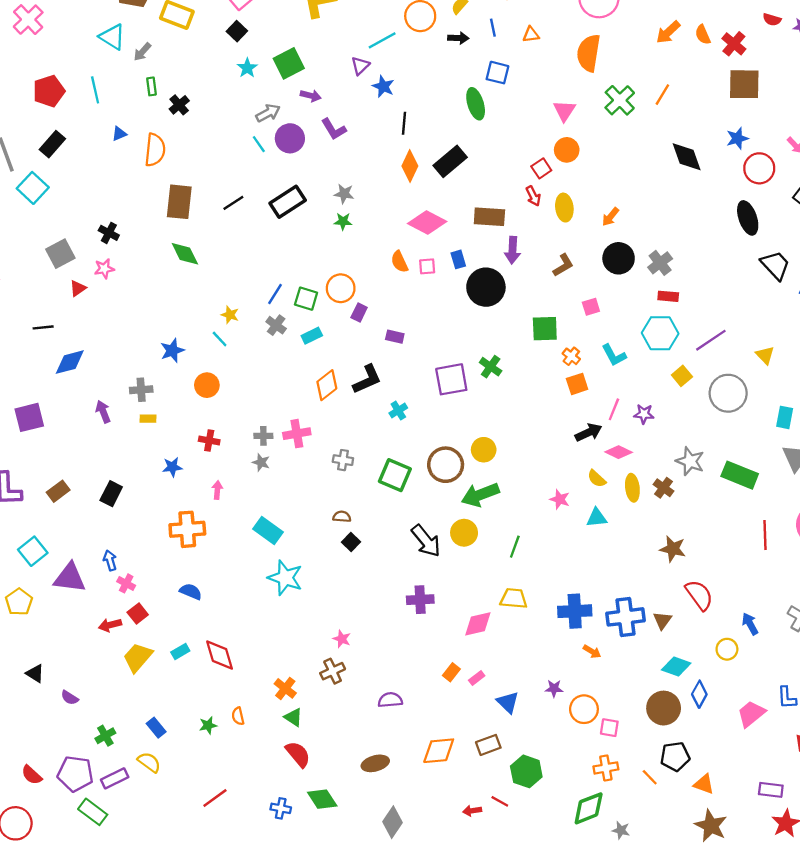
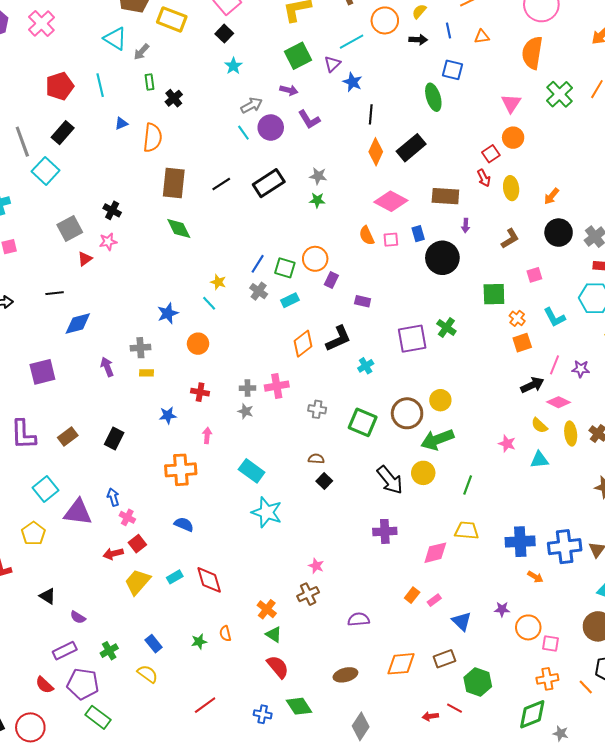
green square: (289, 63) -> (298, 56), moved
purple arrow: (512, 250) -> (466, 225), size x0.6
purple rectangle: (115, 778) -> (65, 651), moved

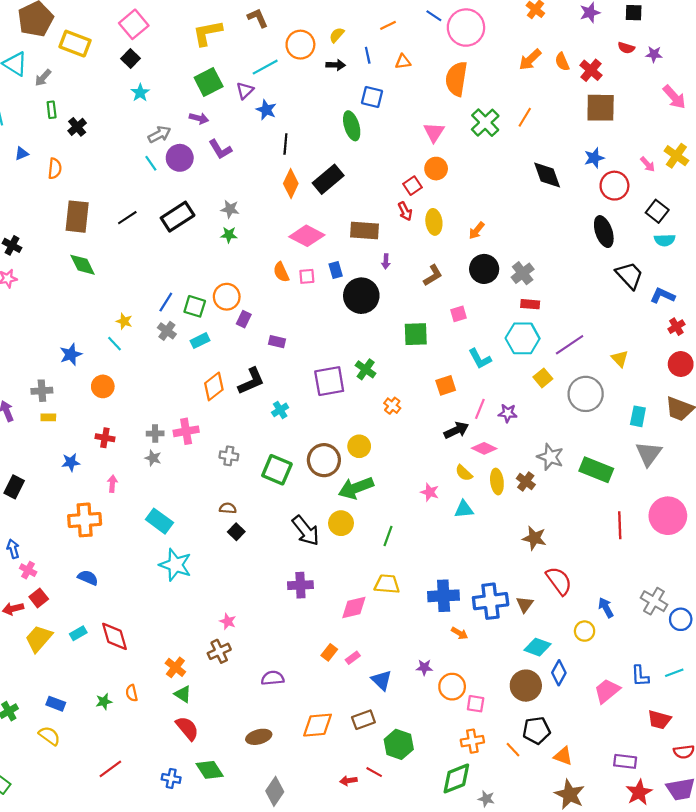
orange semicircle: (153, 138) -> (55, 169), size x0.7
orange cross: (517, 318) -> (392, 406), moved
blue rectangle: (154, 644) -> (56, 704), turned -30

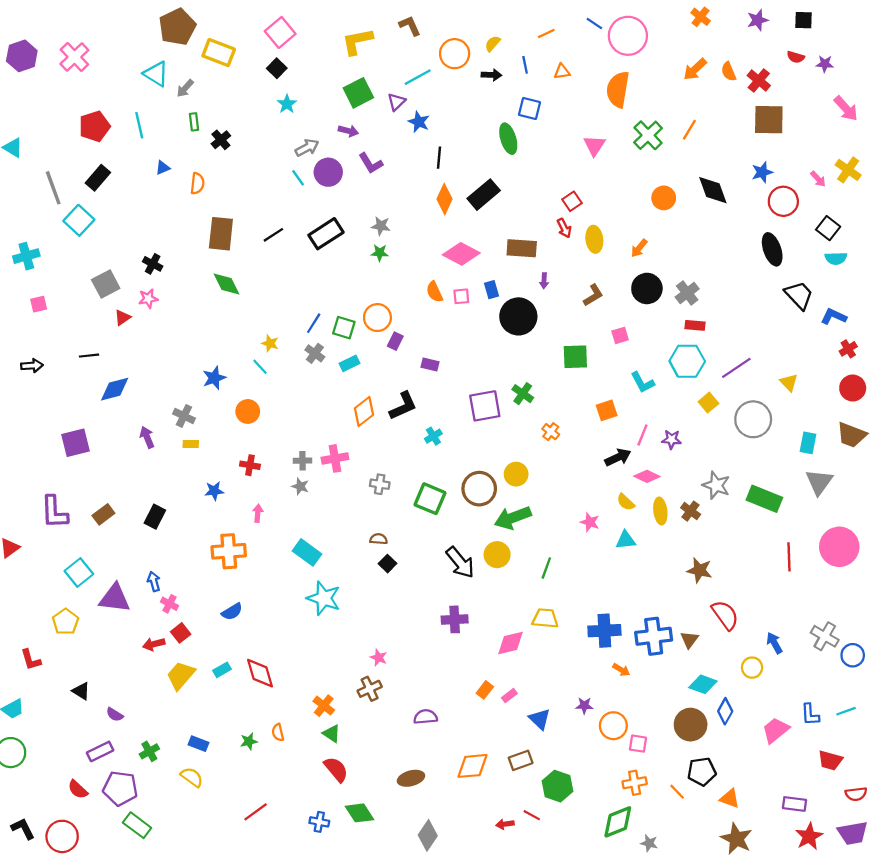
orange circle: (436, 169) -> (664, 198), moved
gray cross: (42, 391) -> (184, 416), turned 30
blue semicircle: (88, 578) -> (232, 612), turned 126

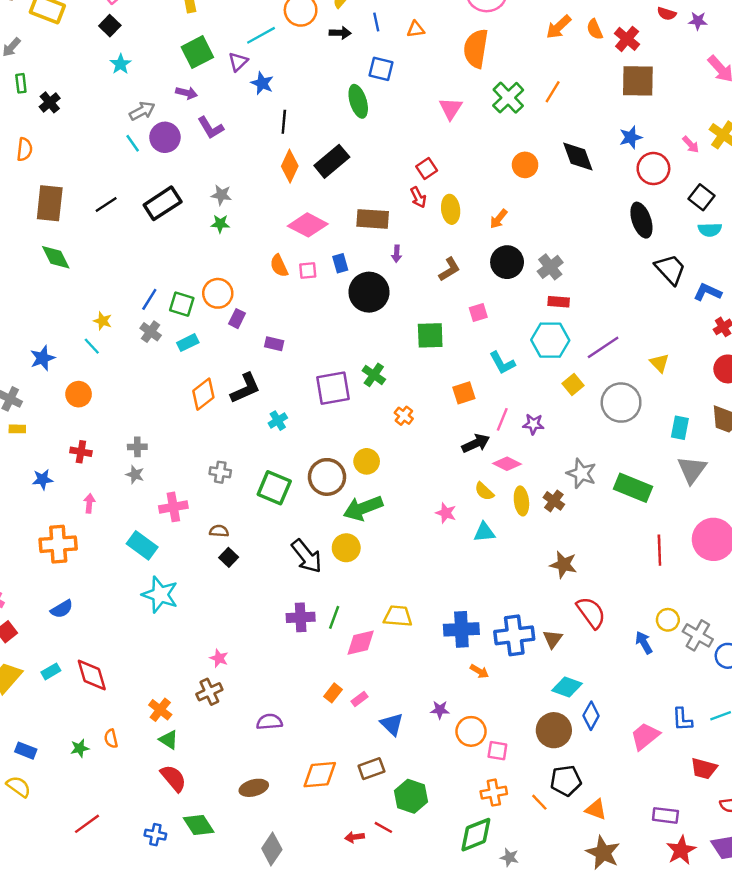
pink cross: (335, 458) -> (173, 507), moved
green line: (546, 568) -> (334, 617), moved
yellow circle: (752, 668) -> (668, 620), moved

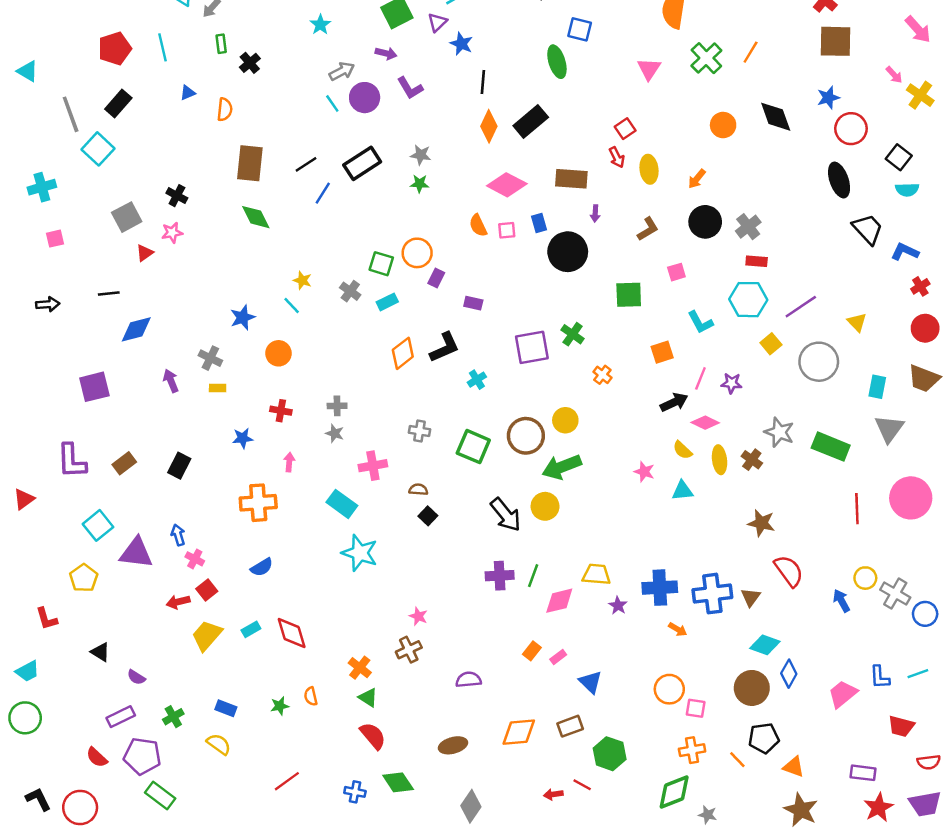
pink arrow: (691, 144) -> (894, 75), moved
blue line: (149, 299) -> (323, 193), moved
purple star: (440, 710) -> (618, 605), moved, turned 30

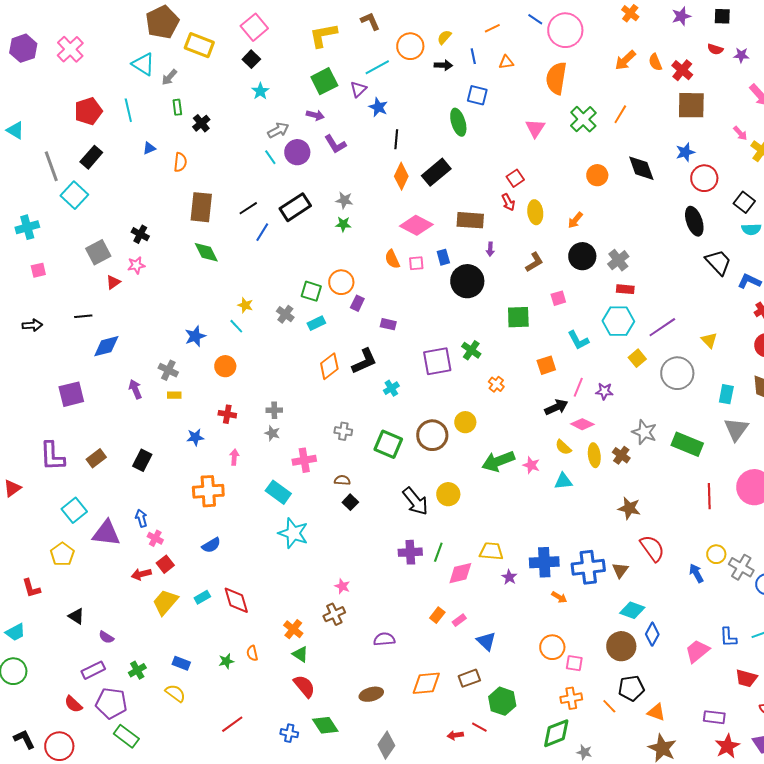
green arrow: (562, 467) -> (498, 461), moved

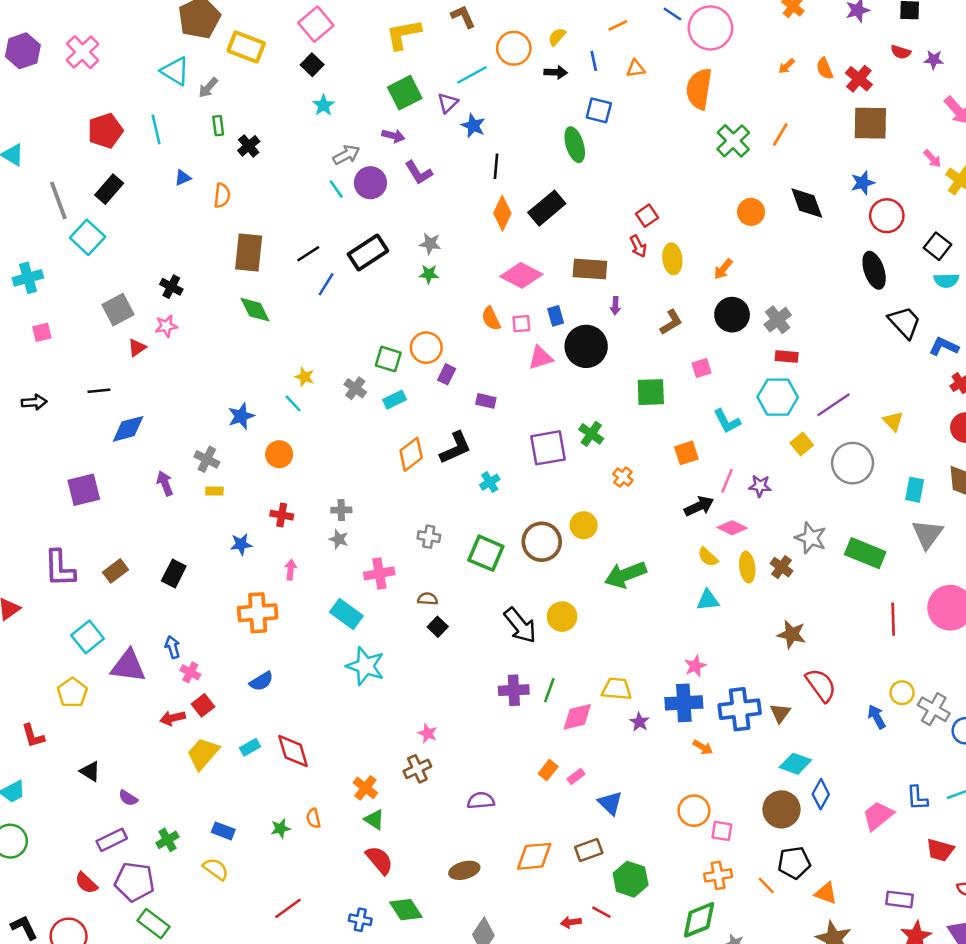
orange arrow: (625, 60) -> (787, 66), size x0.6
pink triangle: (535, 128) -> (540, 358), moved, turned 40
pink star: (531, 465) -> (695, 666), moved, turned 30

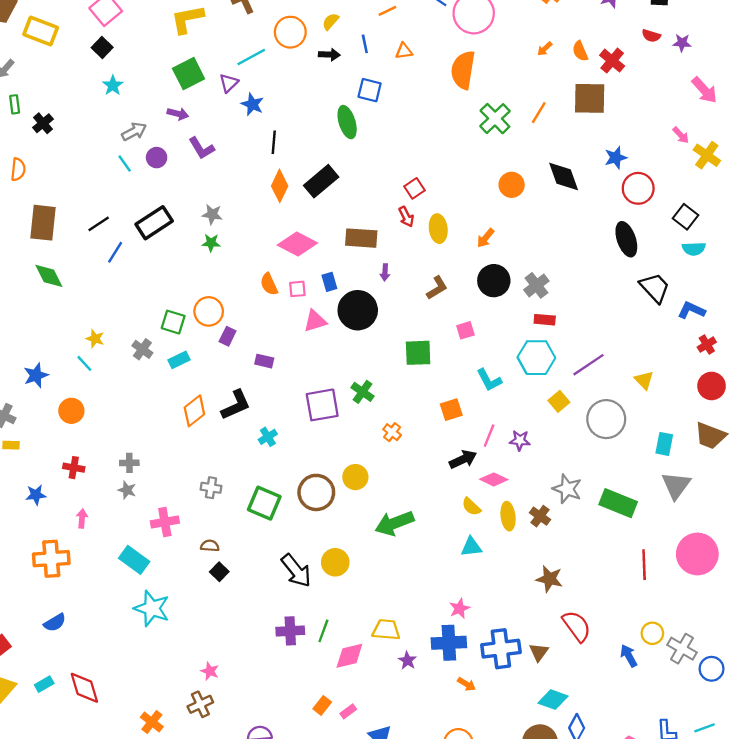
brown square: (870, 123) -> (590, 98), moved
purple circle: (370, 183) -> (157, 158), size x0.7

